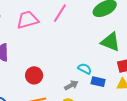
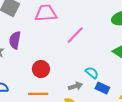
pink line: (60, 13) -> (75, 35), moved

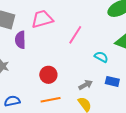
purple semicircle: (15, 40) -> (20, 40), moved
cyan semicircle: (92, 73) -> (101, 57), moved

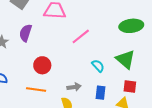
purple semicircle: (20, 40) -> (26, 33), moved
blue rectangle: (112, 81) -> (100, 93), turned 64

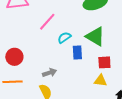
cyan semicircle: (98, 66) -> (64, 38), moved, turned -72
blue rectangle: (100, 93) -> (77, 53), moved

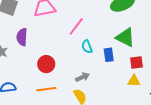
cyan semicircle: (64, 38) -> (87, 47), moved, turned -72

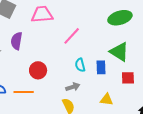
cyan semicircle: (87, 47) -> (80, 65), moved
yellow triangle: (134, 81) -> (107, 100), moved
orange line: (46, 89) -> (24, 92), moved

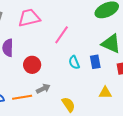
red circle: (38, 70) -> (32, 65), moved
gray arrow: (73, 87) -> (43, 89), moved

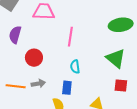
pink line: (62, 35) -> (70, 37), turned -42
blue rectangle: (95, 62) -> (67, 88), moved

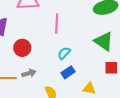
cyan semicircle: (75, 67) -> (64, 53), turned 56
blue rectangle: (67, 88) -> (68, 72), moved, turned 56

